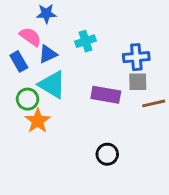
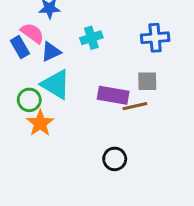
blue cross: (136, 57) -> (155, 38), moved
blue rectangle: (19, 61) -> (20, 47), moved
brown line: (154, 103) -> (135, 106), moved

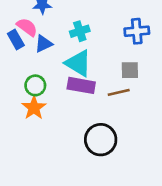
cyan triangle: (56, 84) -> (78, 63), moved
purple rectangle: (113, 95) -> (81, 85), moved
green circle: (29, 100) -> (35, 85), moved
black circle: (115, 159) -> (101, 140), size x1.5

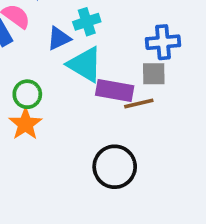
blue cross: (137, 31) -> (163, 42), moved
blue triangle: (44, 44) -> (59, 38), moved
purple rectangle: (81, 85) -> (115, 91), moved

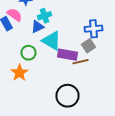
cyan cross: (87, 22) -> (44, 16), moved
gray square: (154, 74) -> (88, 46), turned -32
green circle: (27, 94) -> (28, 53), moved

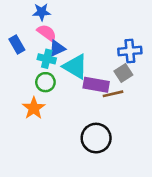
pink semicircle: (14, 15) -> (47, 33), moved
cyan cross: (44, 16) -> (47, 59), moved, turned 32

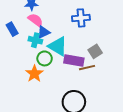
blue cross: (130, 51) -> (81, 18), moved
green circle: (45, 82) -> (45, 58), moved
orange star: (34, 108) -> (34, 74), moved

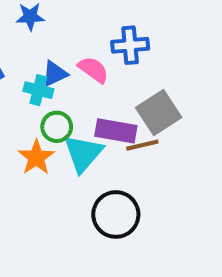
pink semicircle: (35, 20) -> (93, 70), moved
cyan triangle: (58, 46) -> (83, 153), moved, turned 40
gray square: (95, 51) -> (159, 113), size x1.5

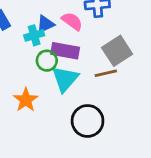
cyan cross: (38, 90) -> (34, 35), turned -30
purple rectangle: (116, 131) -> (65, 51), moved
orange star: (36, 157) -> (26, 100), moved

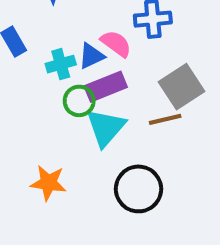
blue triangle: (45, 24) -> (91, 56), moved
purple rectangle: (65, 51) -> (106, 87), turned -32
orange star: (26, 100) -> (48, 183), moved, turned -30

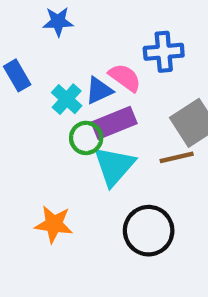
cyan cross: (61, 64) -> (67, 99), turned -32

